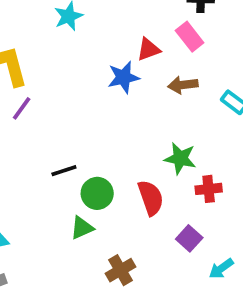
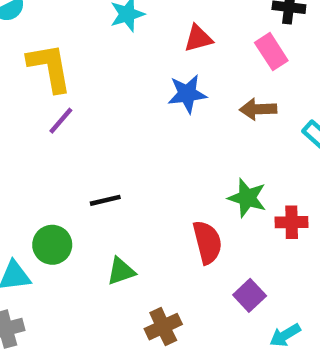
red triangle: (148, 49) -> (198, 38), moved
red cross: (209, 189) -> (292, 222), moved
green circle: (97, 193) -> (52, 245), moved

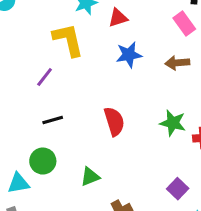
red triangle: (198, 38) -> (118, 18), moved
yellow L-shape: (50, 67) -> (68, 40), moved
black line: (105, 200) -> (53, 120), moved
red semicircle: (207, 242) -> (114, 121), moved

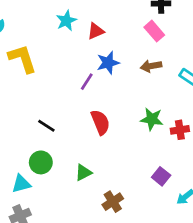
yellow L-shape: (68, 40) -> (22, 59), moved
purple line: (45, 77) -> (87, 82), moved
black line: (53, 120) -> (46, 126), turned 54

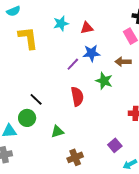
cyan star: (66, 21) -> (61, 24), moved
green star: (152, 119) -> (104, 81), moved
black line: (46, 126) -> (36, 99), moved

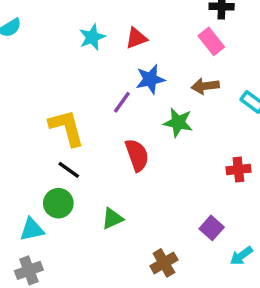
yellow L-shape: (28, 38) -> (67, 128), moved
brown cross: (75, 157) -> (164, 263), moved

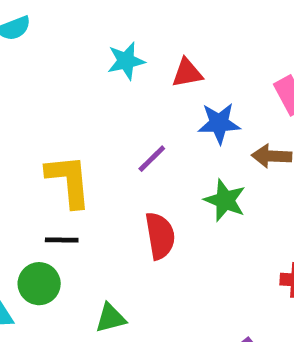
blue star: (150, 79) -> (219, 123), moved
black line: (69, 170) -> (62, 240), turned -45

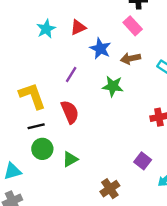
blue star: (219, 123) -> (100, 49), turned -30
red semicircle: (160, 236) -> (70, 112), moved
green circle: (39, 284) -> (42, 149), moved

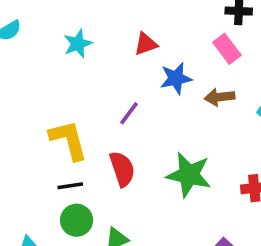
cyan star: (46, 29) -> (78, 44), moved
blue star: (100, 49) -> (176, 78), turned 30
green star: (113, 86) -> (189, 175), moved, size x1.4

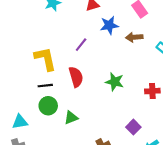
green star: (189, 175) -> (115, 82), size x0.7

